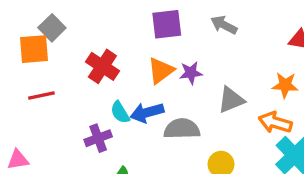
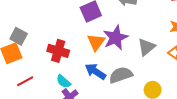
purple star: (191, 73) -> (116, 38), size x1.6
cyan semicircle: (120, 112) -> (63, 81), moved
blue arrow: (147, 113) -> (95, 71), turned 65

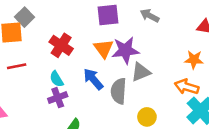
orange triangle: (96, 42) -> (104, 49), turned -30
gray triangle: (146, 47) -> (141, 72), moved
gray semicircle: (121, 75) -> (119, 91), turned -85

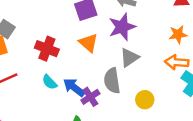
purple star: (125, 50) -> (122, 27), moved
blue arrow: (93, 79) -> (74, 87), moved
purple cross: (58, 98) -> (90, 97), moved

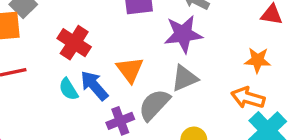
orange triangle: (88, 43) -> (130, 70), moved
gray semicircle: (112, 81) -> (154, 105), turned 40
blue arrow: (74, 87) -> (94, 86), moved

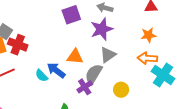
red cross: (74, 43) -> (18, 45), moved
orange triangle: (130, 70) -> (75, 57), turned -36
purple cross: (120, 121) -> (85, 87), moved

